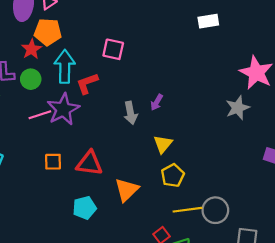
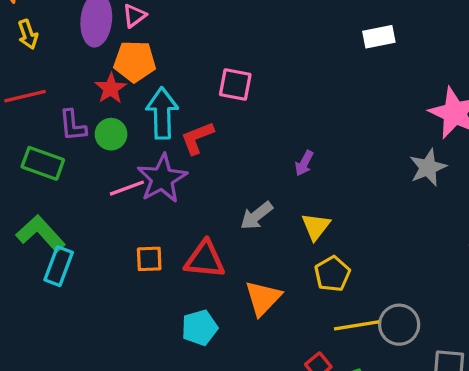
gray arrow: (130, 113) -> (256, 216), moved, turned 65

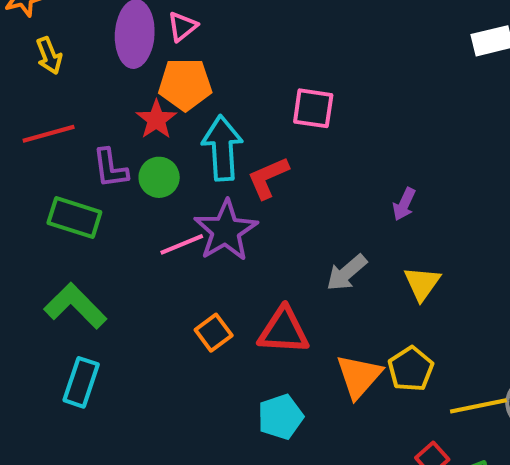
orange square: (149, 259) -> (214, 333), turned -32
cyan rectangle: (59, 266) -> (81, 382), moved
yellow pentagon: (332, 274) -> (411, 369), moved

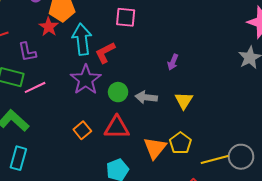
green circle: (159, 177) -> (118, 92), moved
pink line: (182, 244) -> (35, 87), moved
gray arrow: (347, 273) -> (146, 97), turned 50

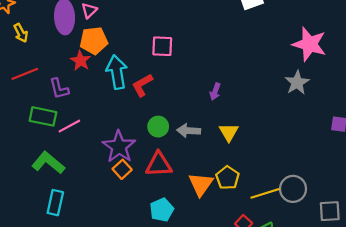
purple star: (86, 80) -> (119, 147), moved

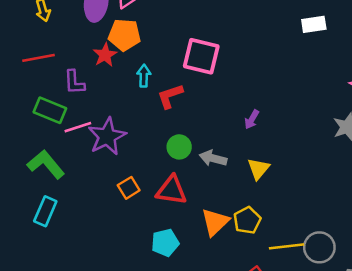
pink square: (162, 46) -> (201, 56), size x1.4
cyan arrow: (117, 72) -> (144, 76), size x0.6
purple star: (119, 147) -> (107, 136), moved

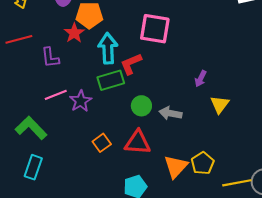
cyan arrow: (144, 76) -> (108, 48), size x1.6
green rectangle: (50, 110) -> (111, 80), moved, turned -35
purple star: (107, 136) -> (81, 101), size x0.7
yellow triangle: (258, 169) -> (220, 104), moved

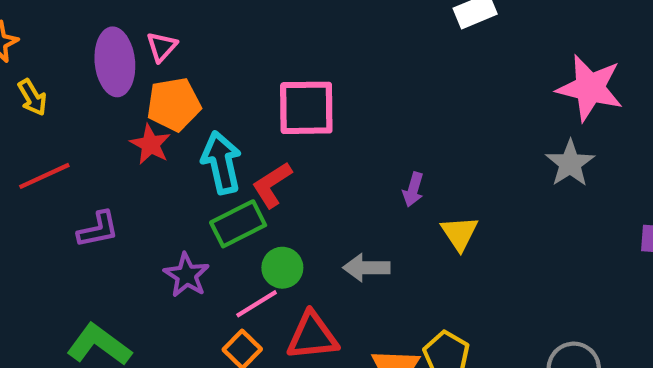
purple L-shape: (50, 58) -> (98, 229), moved, turned -85
pink line: (56, 95) -> (257, 304), moved
green circle: (141, 106) -> (282, 268), moved

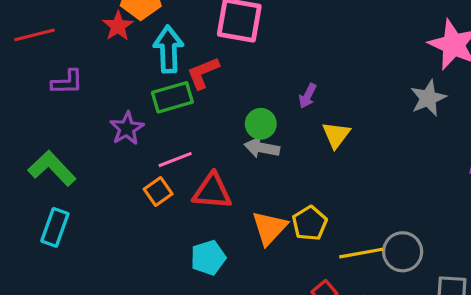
green circle: (282, 268) -> (261, 124), moved

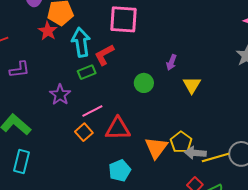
green rectangle: (172, 97) -> (87, 72), size x0.7
gray arrow: (262, 148) -> (195, 153), moved

